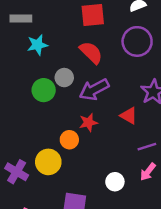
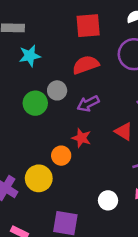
red semicircle: (91, 52) -> (86, 65), turned -65
purple arrow: (94, 90) -> (88, 104), size x0.7
red star: (88, 123) -> (81, 138), turned 30

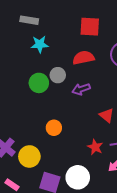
red star: (81, 138) -> (95, 147), moved
yellow circle: (39, 178) -> (29, 156), moved
white circle: (108, 200) -> (78, 177), moved, size x1.5

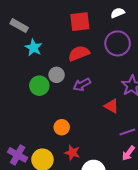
gray rectangle: (29, 20) -> (19, 26), turned 30
cyan star: (40, 44) -> (34, 48), turned -30
red star: (95, 147) -> (72, 153), moved

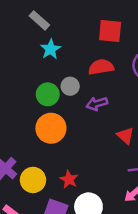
orange circle: (62, 127) -> (51, 128), moved, size x1.6

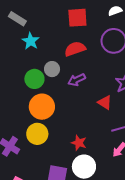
red star: (69, 179) -> (79, 143), moved
yellow circle: (33, 180) -> (37, 134), moved

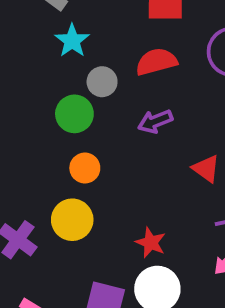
gray circle: (52, 69) -> (102, 82), moved
orange circle: (42, 107) -> (85, 168), size x0.6

